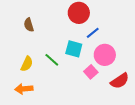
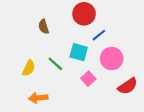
brown semicircle: (29, 25) -> (44, 27), moved
pink square: (91, 72) -> (88, 79), moved
orange arrow: (24, 89) -> (38, 98), moved

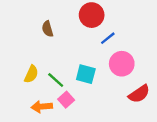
cyan square: (79, 52) -> (86, 74), moved
green line: (55, 64) -> (56, 80), moved
pink square: (88, 79) -> (66, 100), moved

